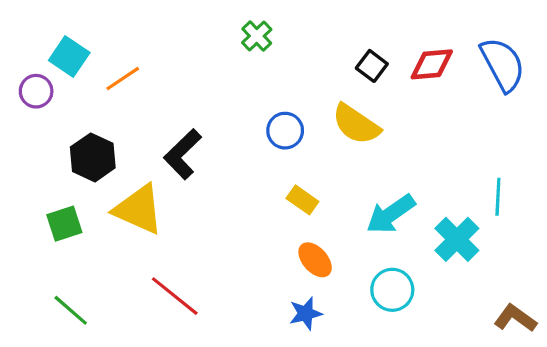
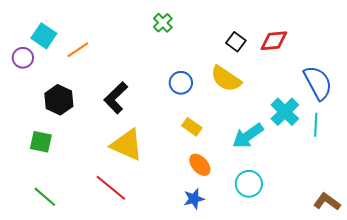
blue semicircle: (503, 64) -> (318, 83), moved
yellow triangle: (139, 209) -> (127, 145), moved
green square: (64, 224) -> (41, 142), turned 30
cyan cross: (457, 239) -> (285, 112), moved

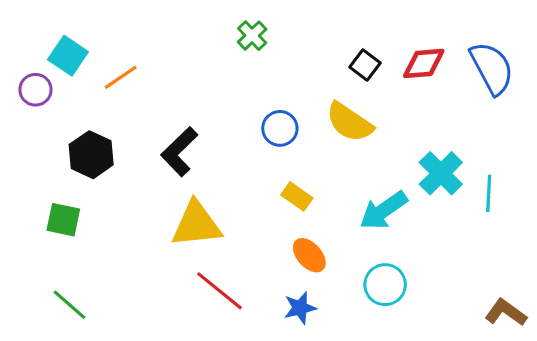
blue semicircle: (318, 83) -> (492, 68), moved
yellow triangle: (127, 145) -> (196, 224), turned -30
red line: (111, 188) -> (220, 291), moved

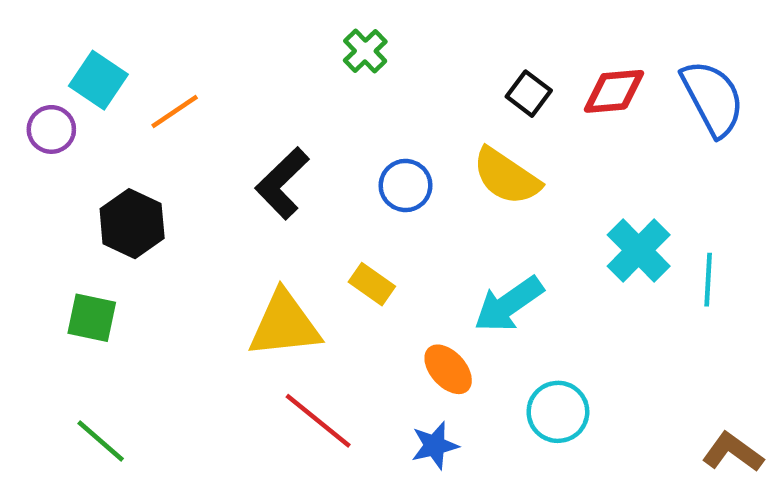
black L-shape: (179, 152) -> (282, 183), moved
yellow rectangle: (297, 196) -> (372, 284), moved
cyan arrow: (384, 210) -> (509, 304), moved

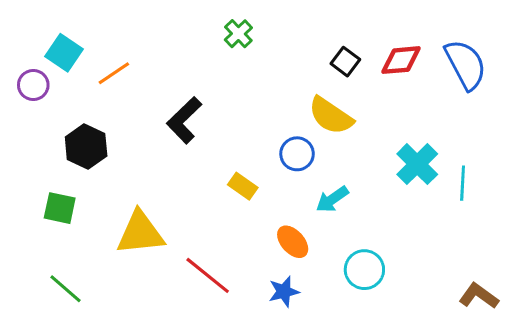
blue circle: (406, 185) -> (297, 154), moved
cyan arrow: (509, 304) -> (332, 199), size x0.7
yellow triangle: (284, 324) -> (140, 233), moved

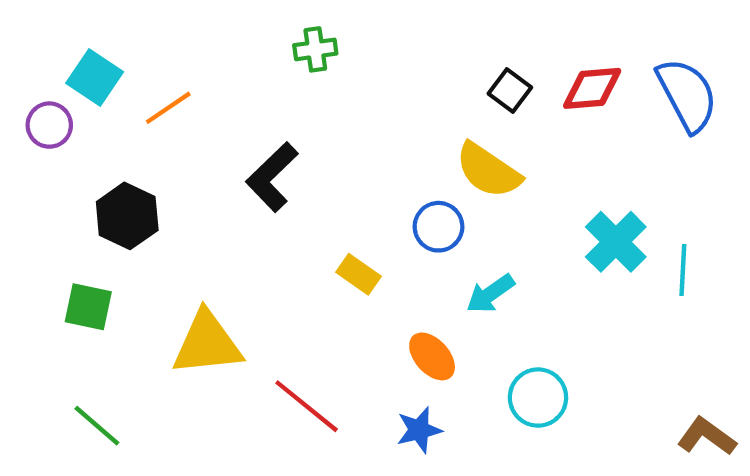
green cross: (238, 34) -> (315, 49), moved, turned 36

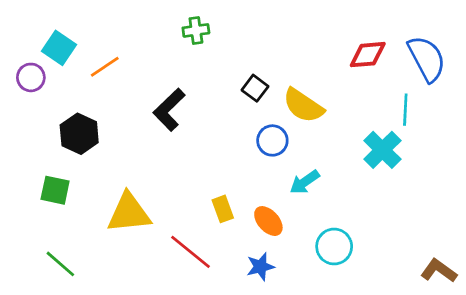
black square: (510, 90) -> (255, 88), moved
cyan line: (683, 270) -> (405, 110), moved
yellow rectangle: (359, 274) -> (223, 209), moved, turned 35

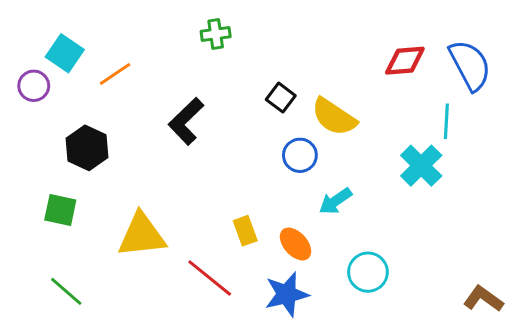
blue star: (260, 267) -> (287, 294), size x1.4

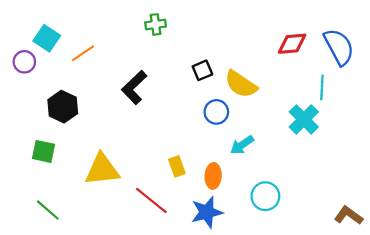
black square: (281, 98) -> (202, 70), turned 30
orange ellipse: (295, 244) -> (213, 176), turned 45

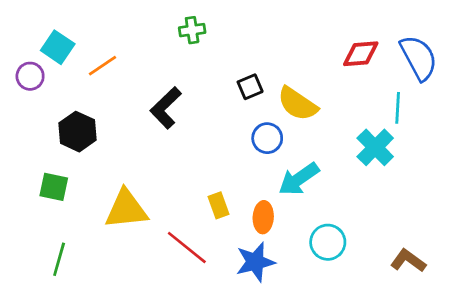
cyan arrow: (242, 145) -> (299, 179), size x1.4
green line: (48, 210) -> (59, 259), turned 65
brown L-shape: (349, 215) -> (408, 261), moved

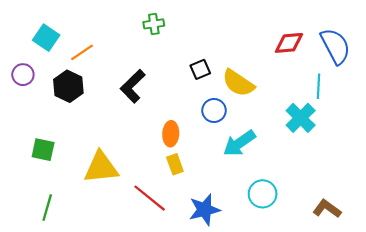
purple circle: (30, 76) -> (23, 75), moved
black hexagon: (77, 132) -> (68, 86), moved
orange ellipse: (263, 217) -> (171, 134), moved

